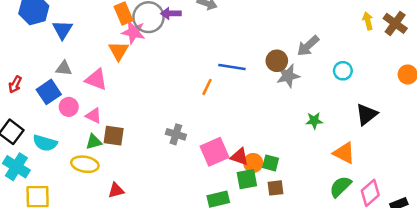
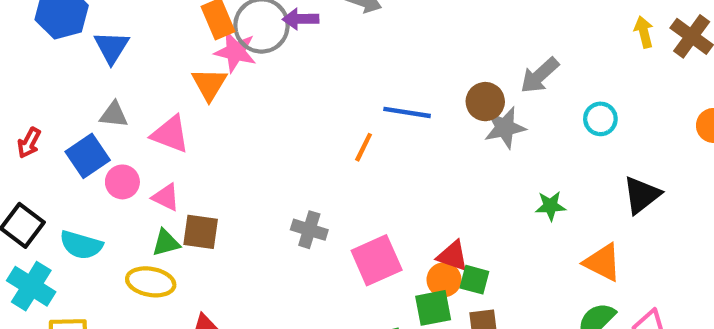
red triangle: (239, 157) -> (453, 256), moved

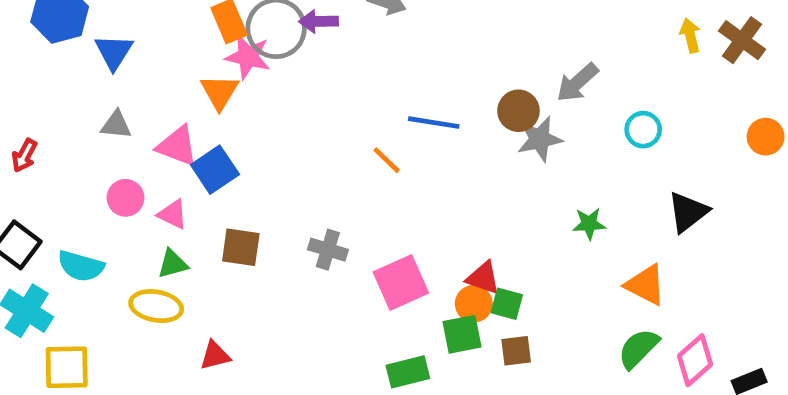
orange line: (364, 147) -> (387, 160), turned -72
blue square: (88, 156) -> (215, 170), moved
brown square: (201, 232) -> (241, 247), moved

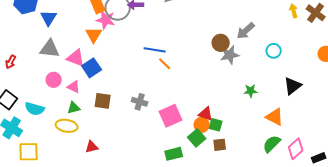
blue line: (434, 123) -> (155, 50), moved
gray triangle: (116, 125) -> (50, 49), size x1.5
green square: (462, 334) -> (197, 138), turned -30

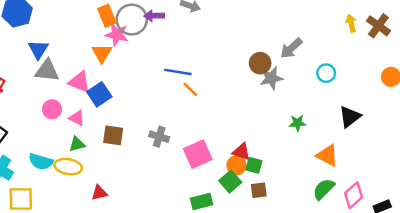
blue triangle: (49, 18) -> (38, 49), moved
cyan semicircle: (35, 109) -> (41, 162), moved

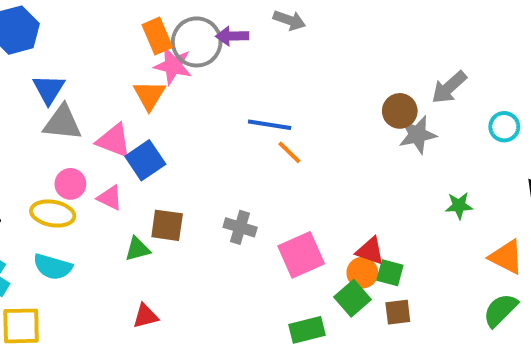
green triangle: (77, 144) -> (137, 249), moved
yellow ellipse: (68, 167) -> (53, 214), moved

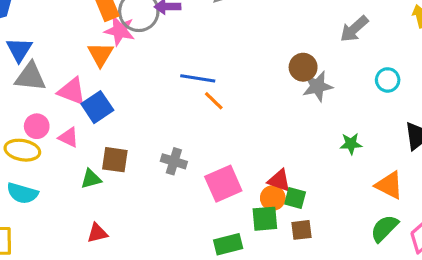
gray arrow: (449, 87) -> (354, 29), moved
green square: (352, 298) -> (265, 219), turned 36

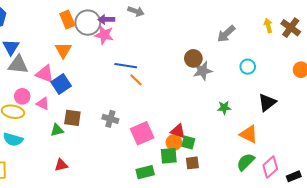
pink star: (120, 31) -> (104, 35), moved

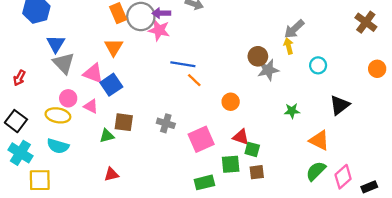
yellow arrow: (268, 26) -> (289, 46), moved
gray triangle: (18, 65) -> (64, 63), turned 40
orange circle: (174, 142) -> (231, 102), moved

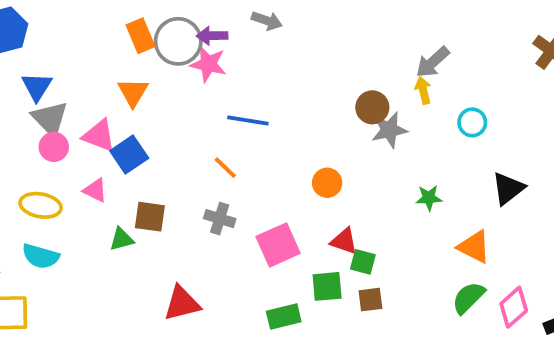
orange line: (194, 80) -> (225, 168), moved
pink circle: (68, 98) -> (54, 147), moved
red triangle: (111, 174) -> (182, 303), moved, size x1.5

